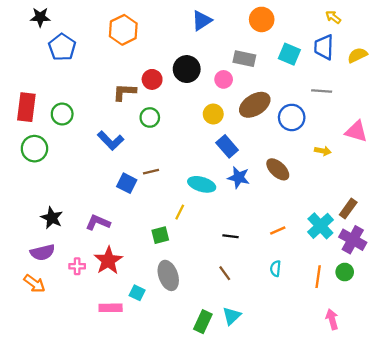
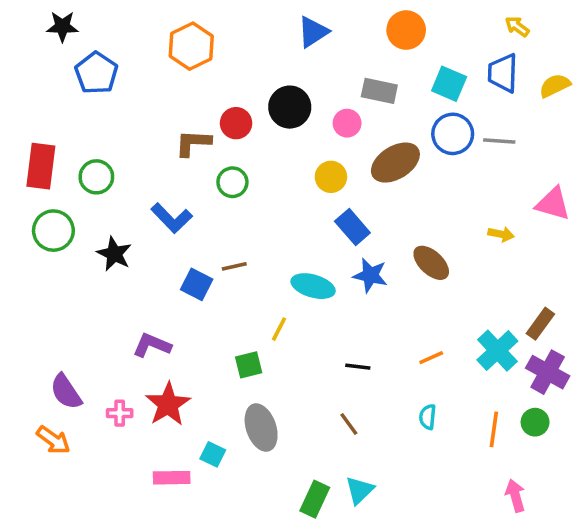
blue circle: (292, 117) -> (453, 134), moved
black star: (52, 218) -> (114, 254), moved
purple semicircle: (43, 252) -> (66, 392), turned 70

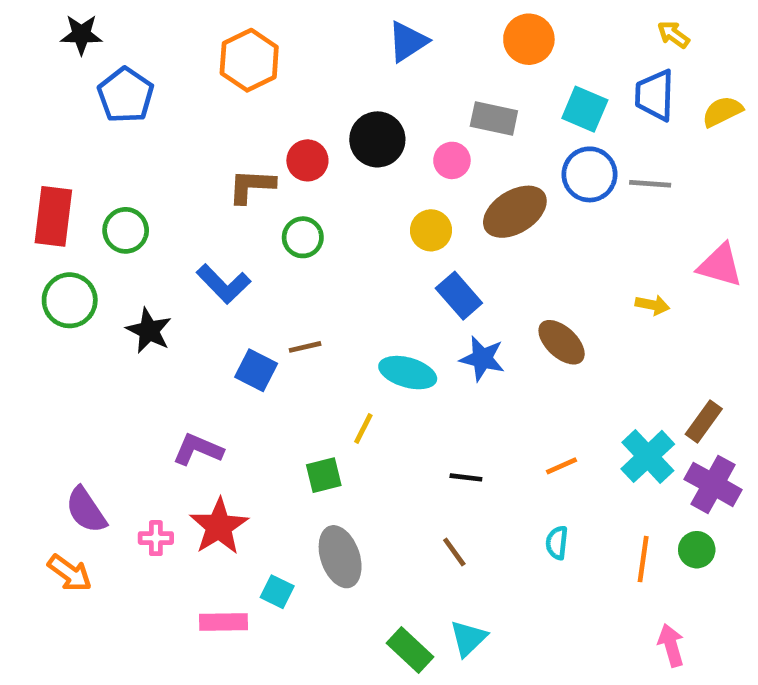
green rectangle: (315, 499) -> (410, 650), turned -72

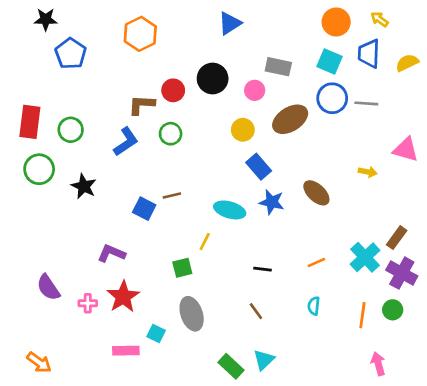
orange circle: (529, 39) -> (336, 22), moved
blue L-shape: (224, 284) -> (126, 142), moved, turned -80
orange arrow: (70, 573) -> (39, 362), moved

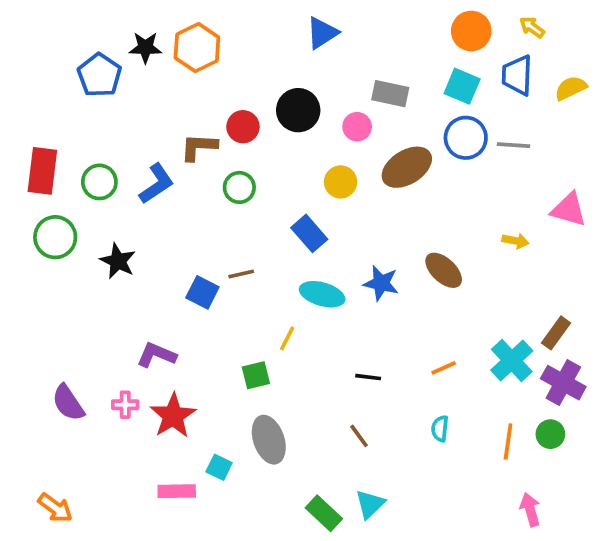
black star: (46, 19) -> (145, 48), moved
blue L-shape: (126, 142) -> (156, 184), moved
blue rectangle: (259, 167) -> (309, 233), moved
pink cross: (88, 303) -> (125, 405), moved

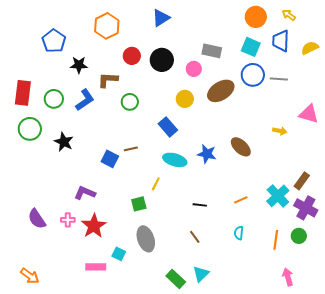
blue triangle: (322, 33) -> (161, 18), moved
black star: (145, 48) -> (79, 65), moved
red circle: (243, 127) -> (132, 56), moved

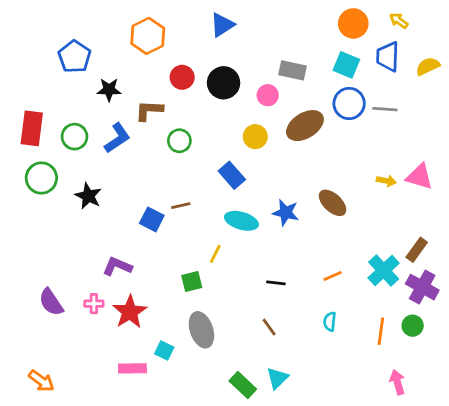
pink triangle: (309, 114) -> (419, 177), moved

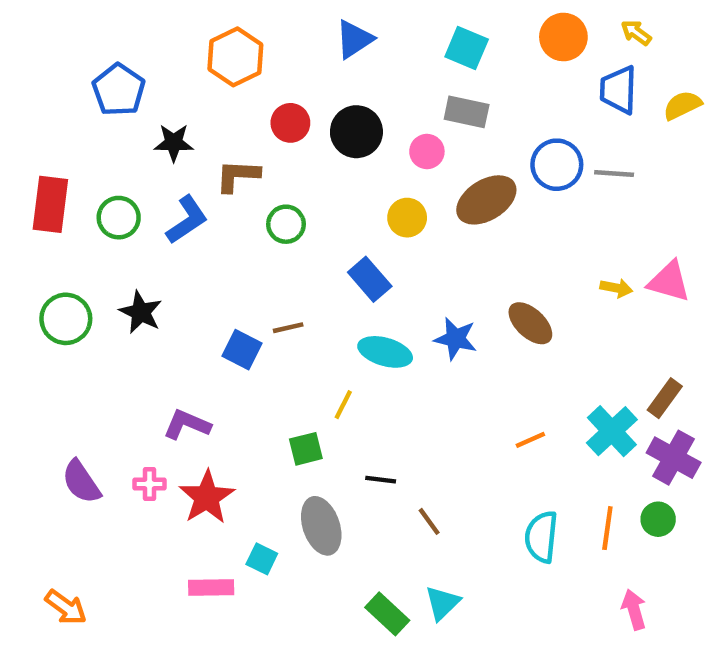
cyan square: (346, 65) -> (467, 48), moved
green circle: (41, 178) -> (66, 319), moved
black line: (276, 283) -> (381, 480), moved
cyan semicircle: (330, 322) -> (541, 537), moved, size x1.6

